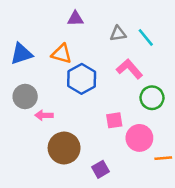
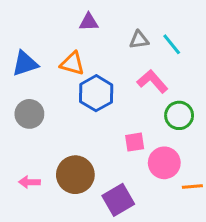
pink arrow: (44, 115) -> (29, 182), moved
purple square: (100, 169) -> (118, 200), size x1.5

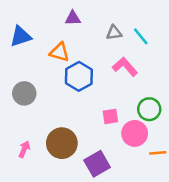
blue triangle: (25, 64) -> (21, 36), moved
green circle: (179, 115) -> (149, 109), moved
pink arrow: (29, 182) -> (24, 149), turned 112

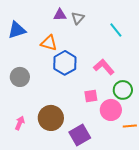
gray triangle: (114, 33) -> (78, 18), moved, turned -40
pink L-shape: (125, 67) -> (104, 67), moved

